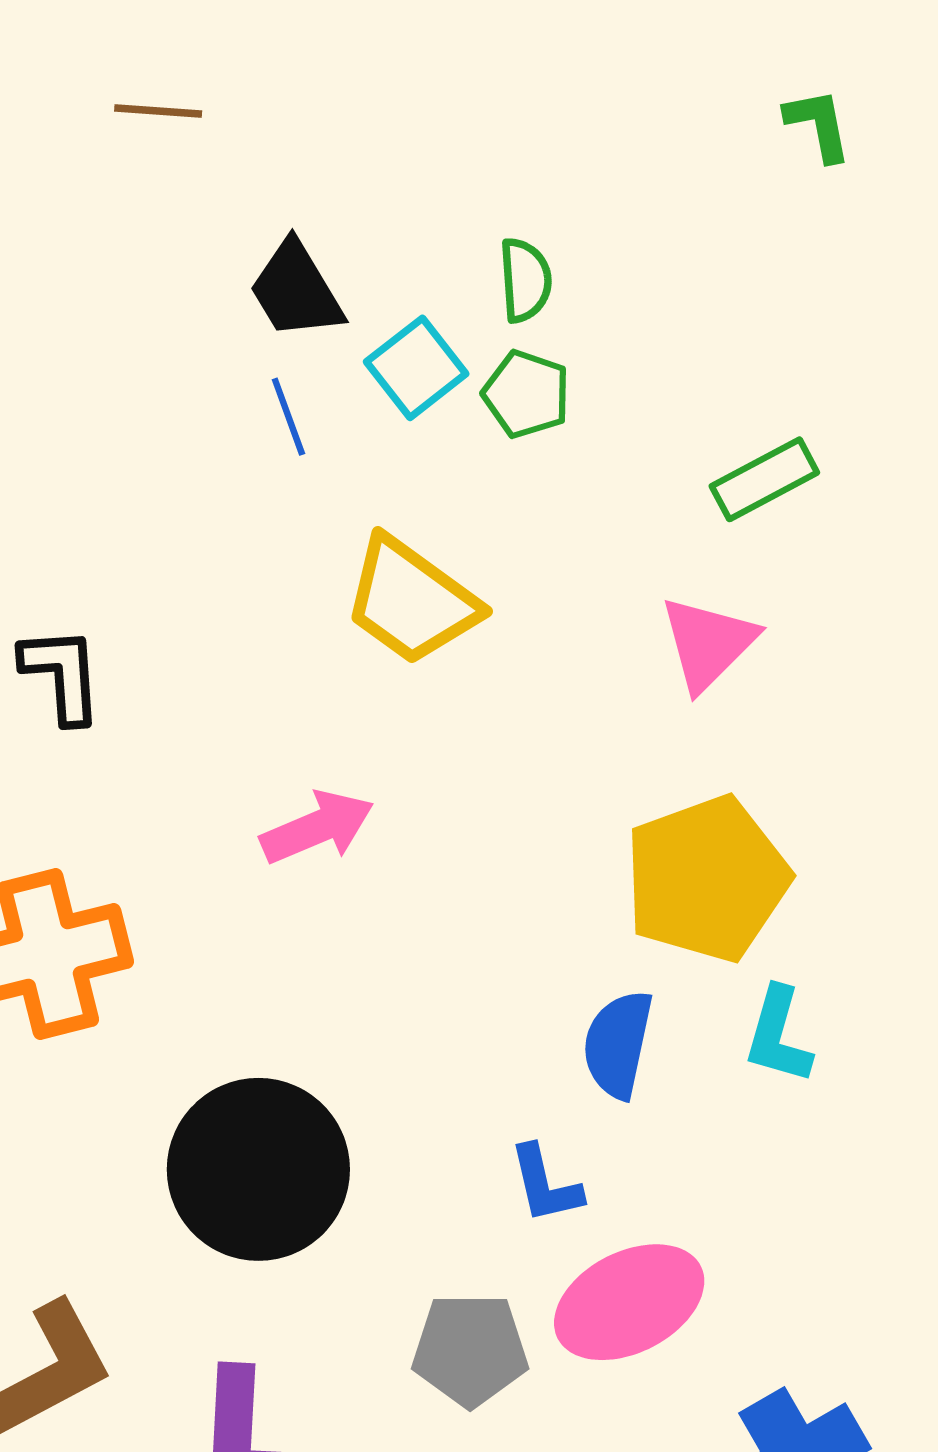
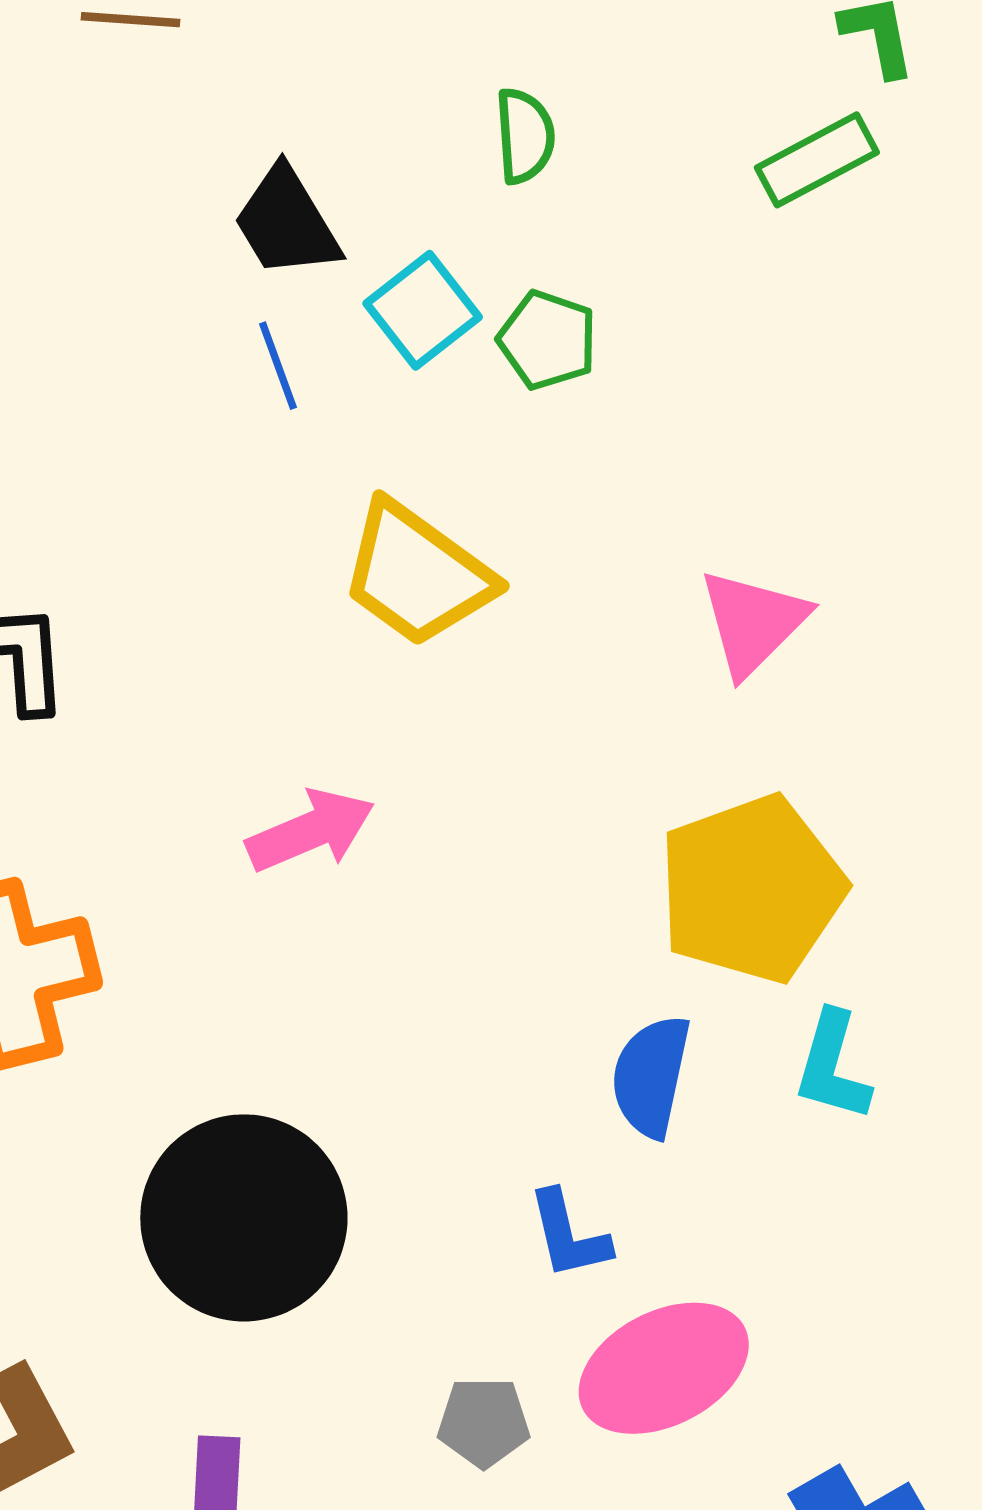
green semicircle: (525, 280) -> (525, 136), moved
green rectangle: (764, 479) -> (817, 160), moved
gray pentagon: (470, 1350) -> (484, 1422), size x0.7

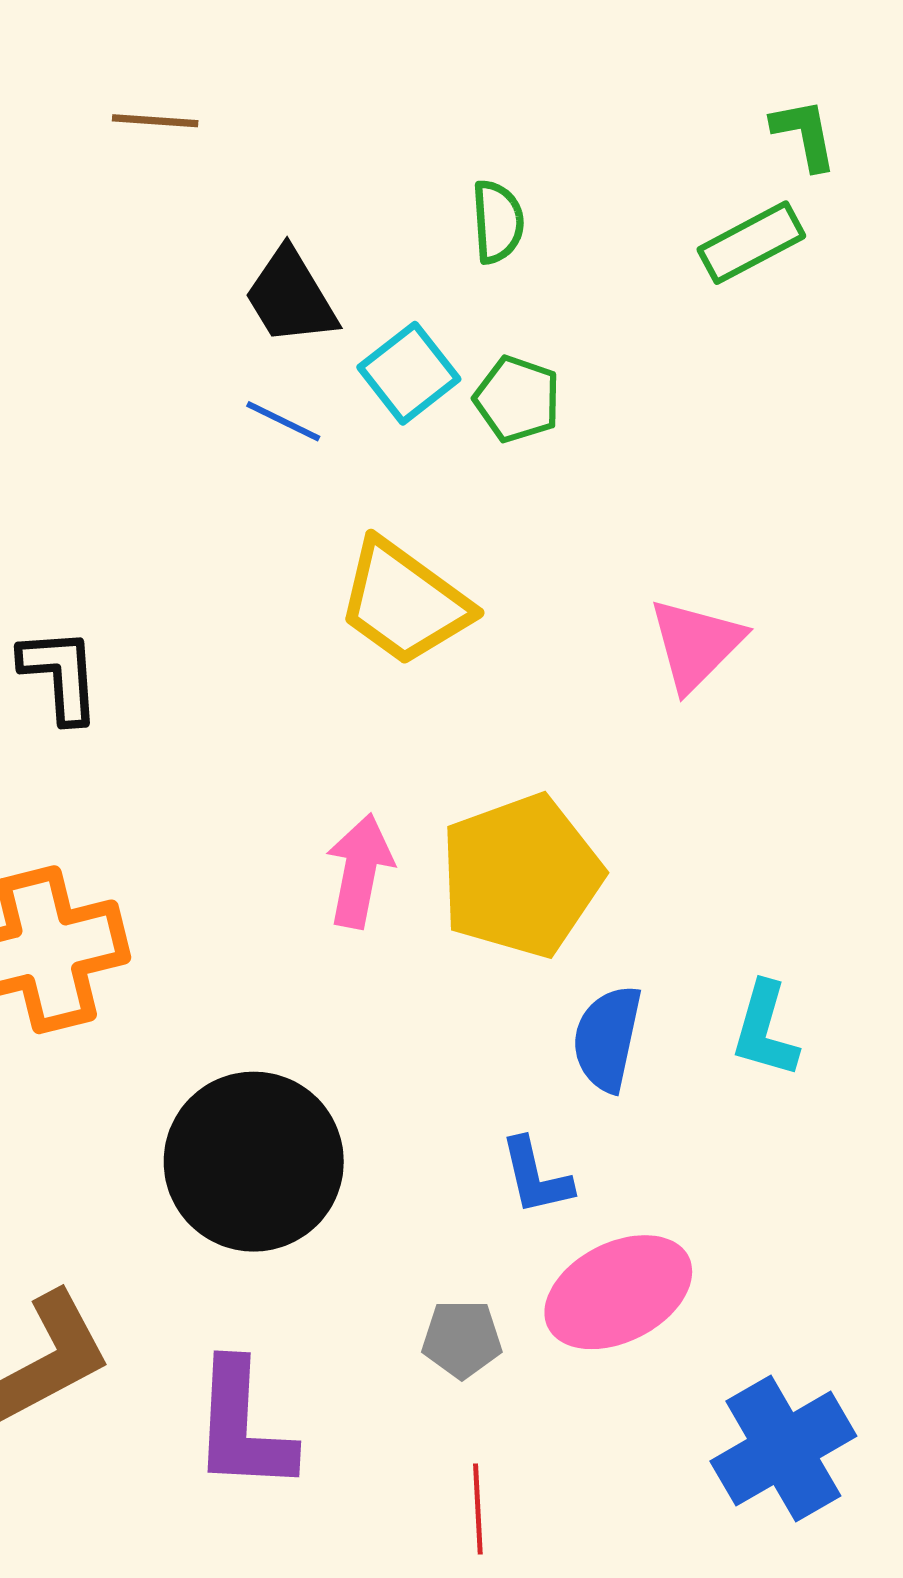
blue line: (278, 366) -> (283, 421), turned -44
pink arrow: (311, 831) -> (360, 871), moved, turned -56
yellow pentagon: (752, 889) -> (521, 876), moved

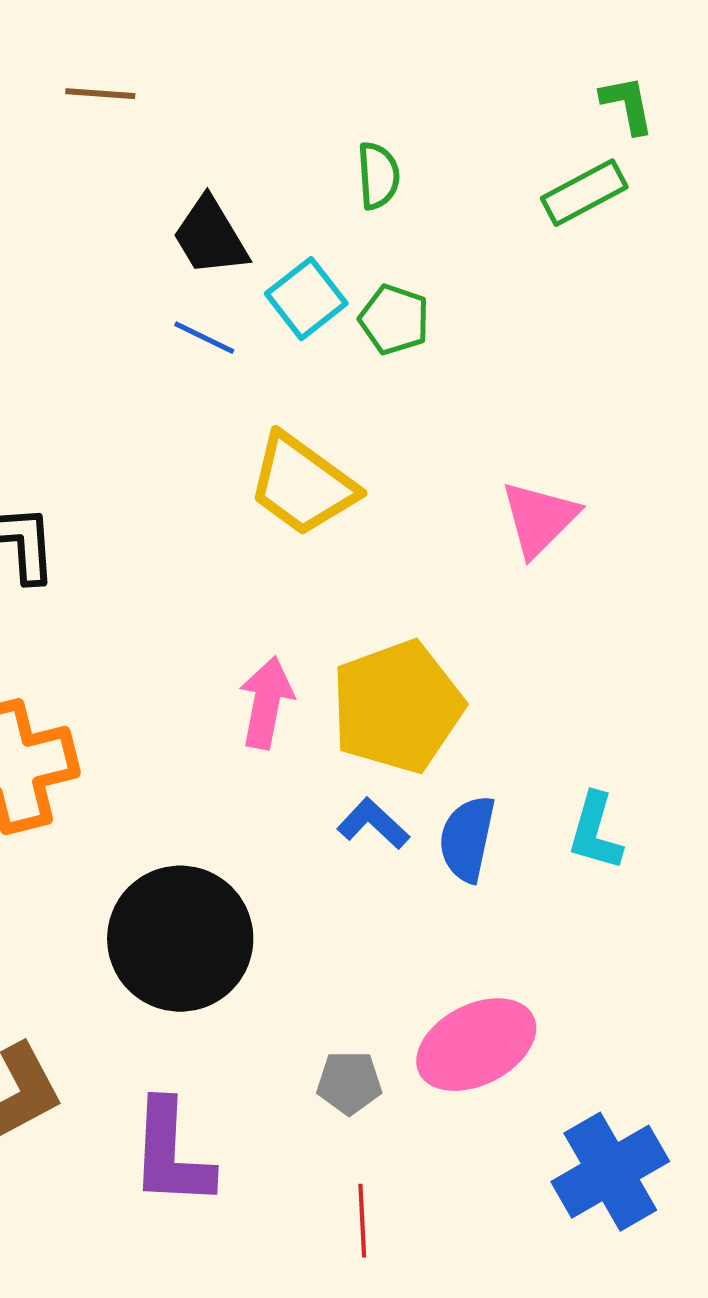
blue L-shape: (536, 1176) -> (373, 824), moved, turned 146

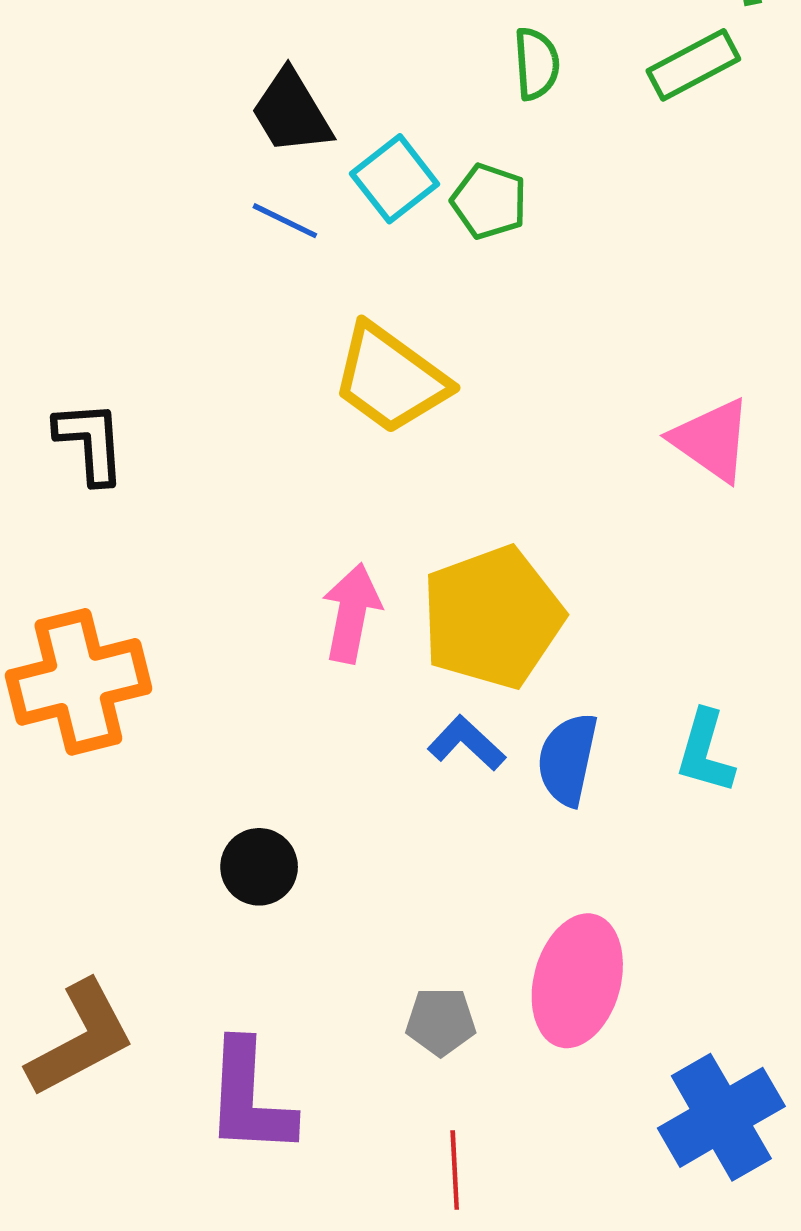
green semicircle: (378, 176) -> (536, 64), moved
pink triangle: (539, 519) -> (712, 440), moved, turned -40
black circle: (180, 939) -> (259, 867), size x0.5
pink ellipse: (476, 1045) -> (577, 981), turned -48

